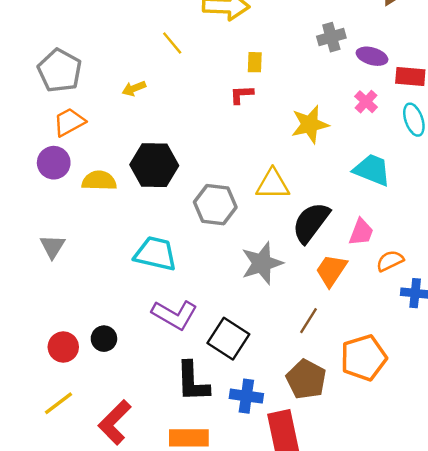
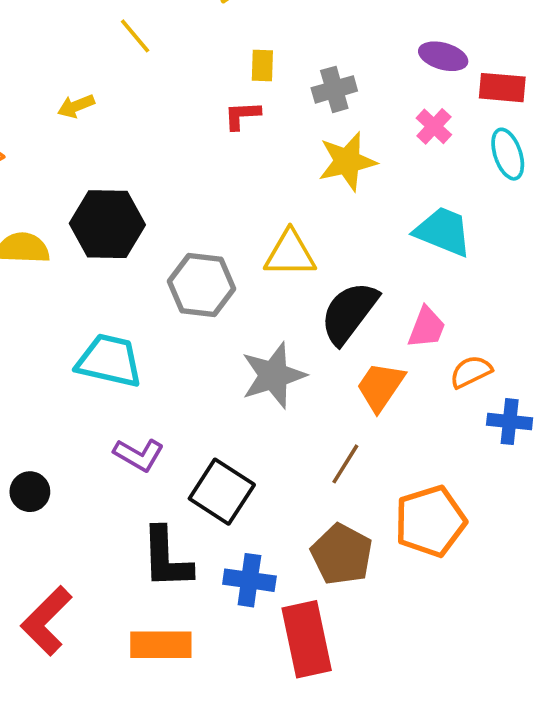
gray cross: (331, 37) -> (334, 89), moved
purple L-shape: (175, 315) -> (139, 455), size x0.7

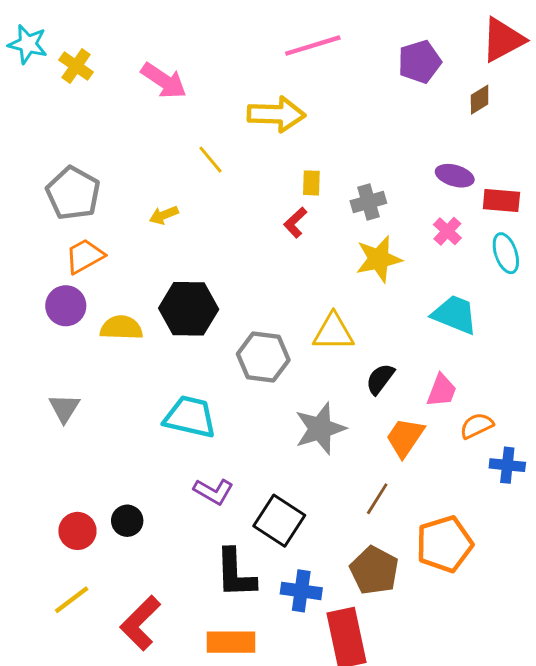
red L-shape: (242, 115) -> (295, 222), turned -40
black semicircle: (349, 313) -> (380, 379), size x0.6

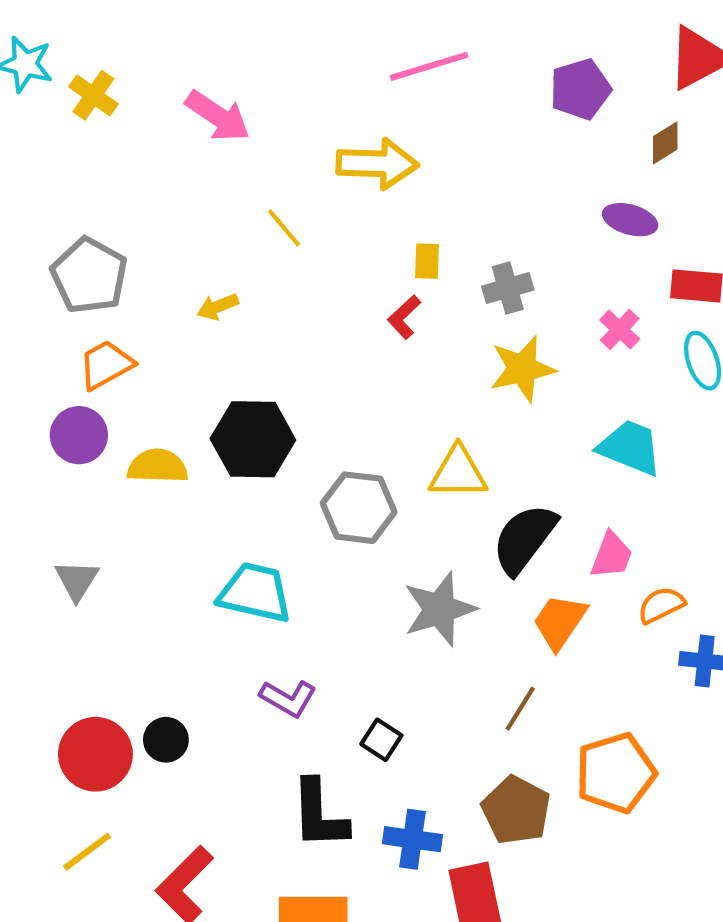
purple ellipse: (455, 176) -> (630, 220), moved
black semicircle: (380, 379) -> (524, 539), size x1.6
black square: (279, 521) -> (381, 740), size x0.6
red circle: (77, 531) -> (95, 754), size x1.4

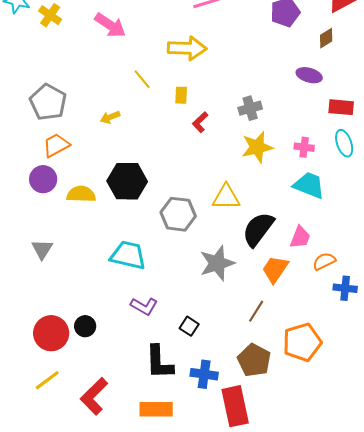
yellow rectangle: (427, 261) -> (181, 95), moved
pink cross: (620, 329) -> (304, 147), moved, turned -36

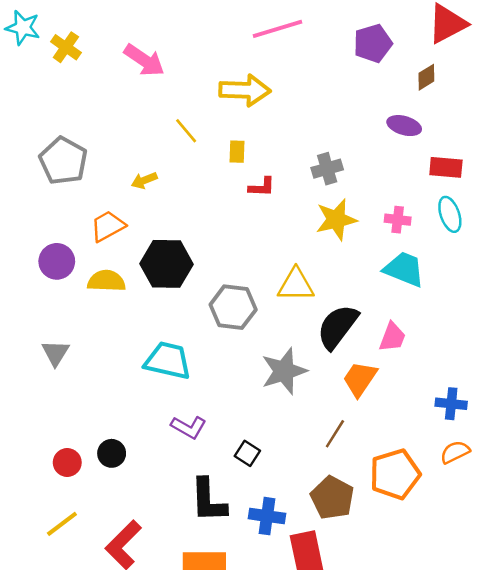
red L-shape: (200, 122) -> (262, 187), turned -135
orange trapezoid: (56, 145) -> (108, 226), moved
orange semicircle: (324, 261) -> (455, 452), moved
red circle: (51, 333) -> (67, 462), size x0.6

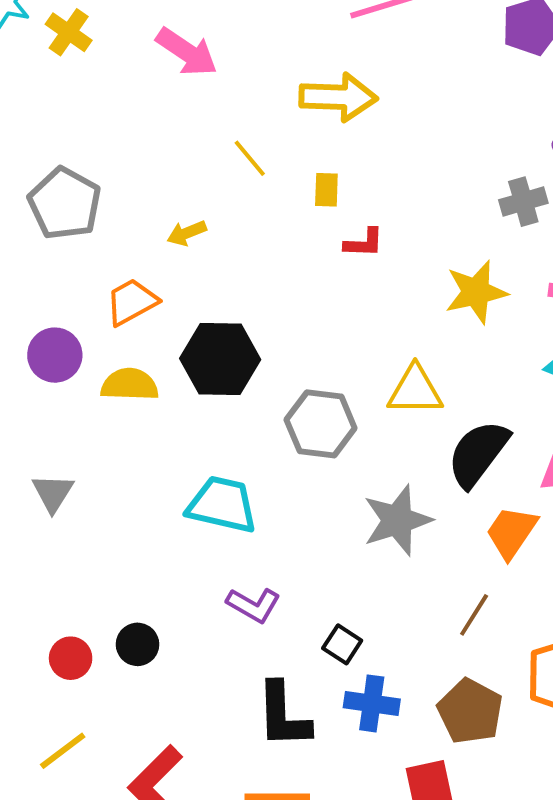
gray cross: (327, 169) -> (523, 202), moved
blue cross: (267, 516) -> (372, 703), moved

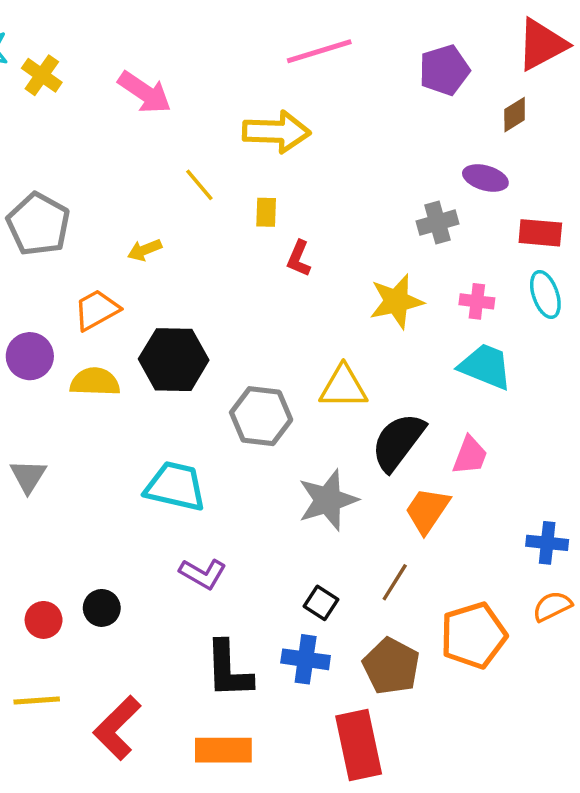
red L-shape: (364, 243) -> (299, 259), turned 111
black square: (342, 644) -> (321, 603), moved
yellow line: (63, 751) -> (37, 700), turned 33

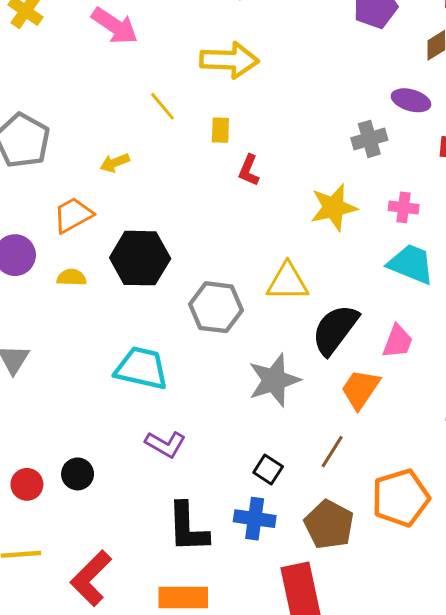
yellow semicircle: (95, 382) -> (72, 277), size x0.7

